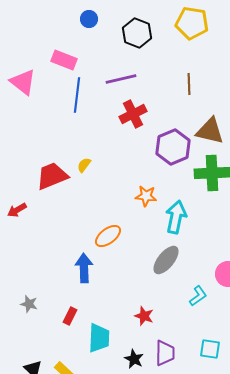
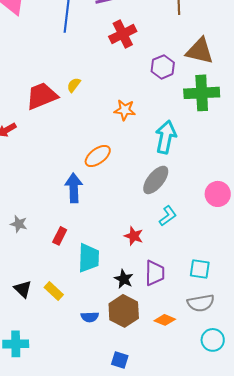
purple hexagon: (173, 147) -> (163, 67), size x0.7
orange star: (146, 196) -> (125, 110), moved
cyan L-shape: (198, 296) -> (168, 216), moved

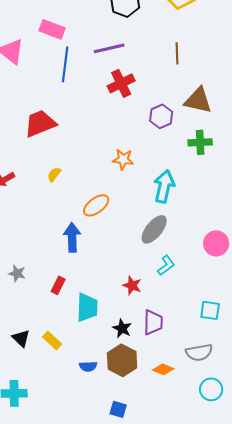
yellow semicircle: (74, 85) -> (54, 174), moved
green cross: (202, 93) -> (200, 142), size x0.7
red trapezoid: (42, 96) -> (40, 123), moved
cyan square: (200, 269) -> (210, 310), moved

